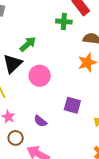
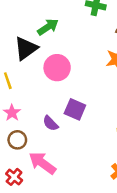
purple square: (72, 105) -> (75, 109), moved

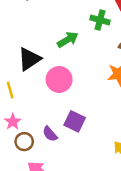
green arrow: (48, 27) -> (68, 40), moved
brown circle: (17, 140) -> (24, 142), moved

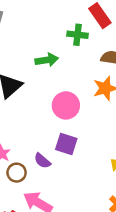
green arrow: (68, 40) -> (47, 60), turned 30
pink circle: (59, 79) -> (66, 105), moved

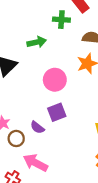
purple square: (66, 144) -> (57, 112), turned -36

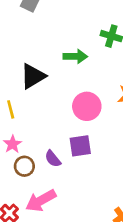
pink arrow: (35, 163) -> (41, 201), turned -70

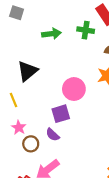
green arrow: (75, 56) -> (51, 34), moved
purple square: (80, 146) -> (61, 114), moved

